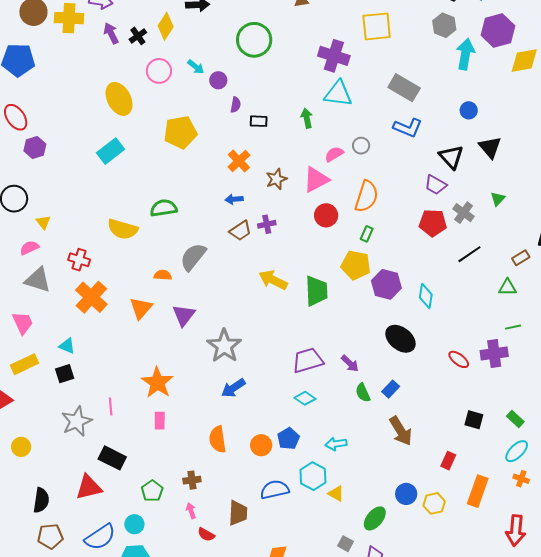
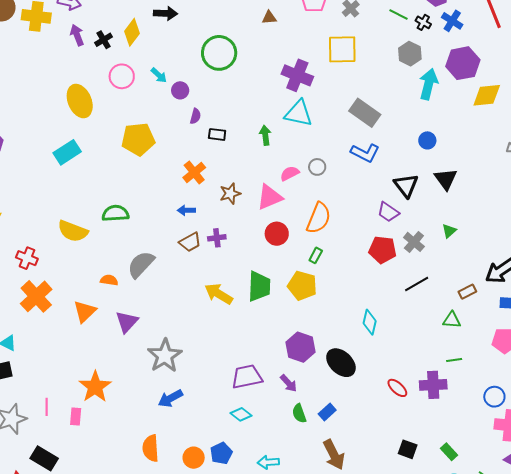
purple hexagon: (386, 284) -> (301, 347), moved
green trapezoid: (316, 291) -> (259, 286), moved
pink rectangle: (160, 421) -> (76, 417), moved

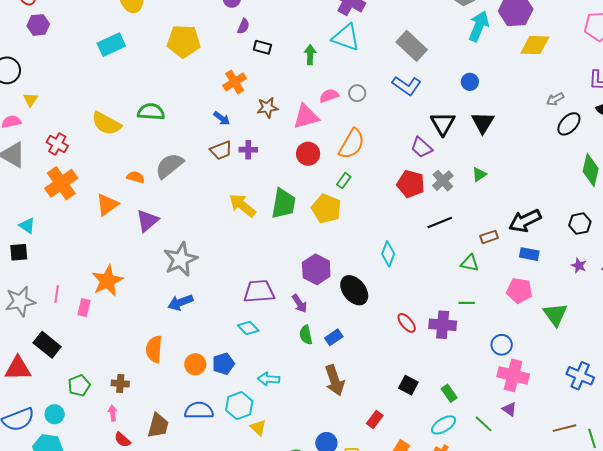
blue arrow: (186, 210) -> (222, 118), turned -150

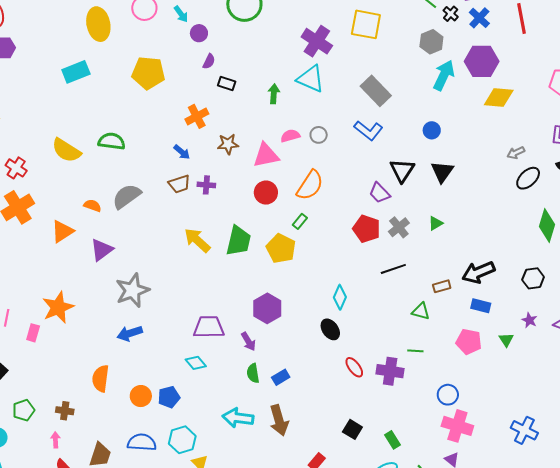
black ellipse: (354, 290) -> (330, 329), moved, size x0.7
green triangle: (555, 314) -> (506, 340), moved, size x0.6
cyan arrow: (269, 379) -> (238, 418), moved, size x1.4

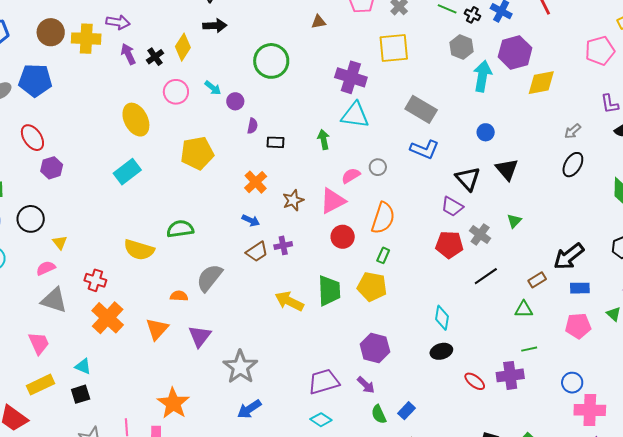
black ellipse: (528, 178) -> (573, 165), moved
black ellipse: (330, 329) -> (441, 351), turned -55

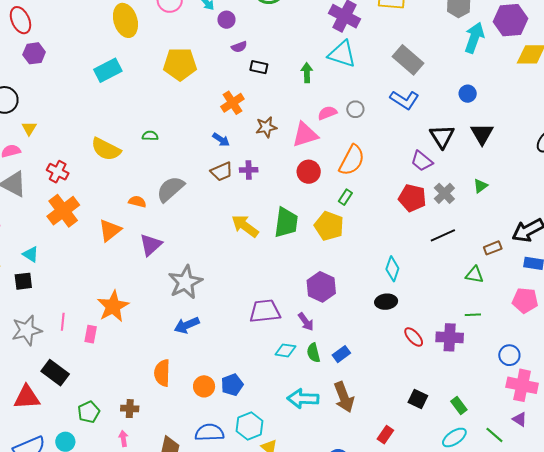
purple semicircle: (252, 126) -> (239, 47), turned 49
green semicircle: (180, 229) -> (150, 136), size x0.6
cyan diamond: (321, 420) -> (285, 350), moved, turned -35

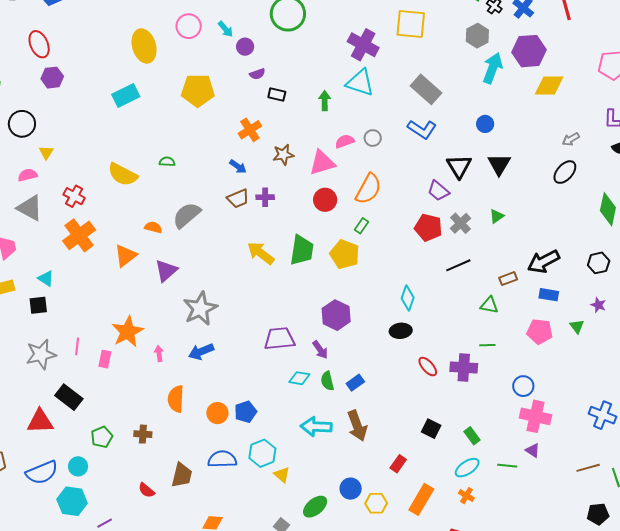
green line: (494, 435) -> (507, 466), turned -36
pink arrow: (123, 438) -> (159, 353), moved

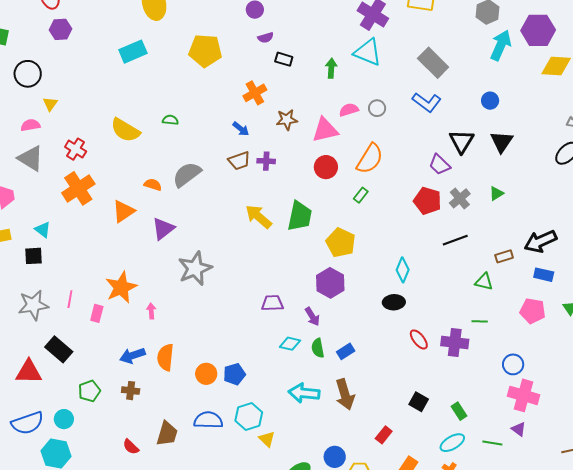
yellow pentagon: (345, 254) -> (341, 243), moved
purple trapezoid: (279, 339) -> (272, 303), size x0.7
blue arrow: (201, 352) -> (132, 356), moved

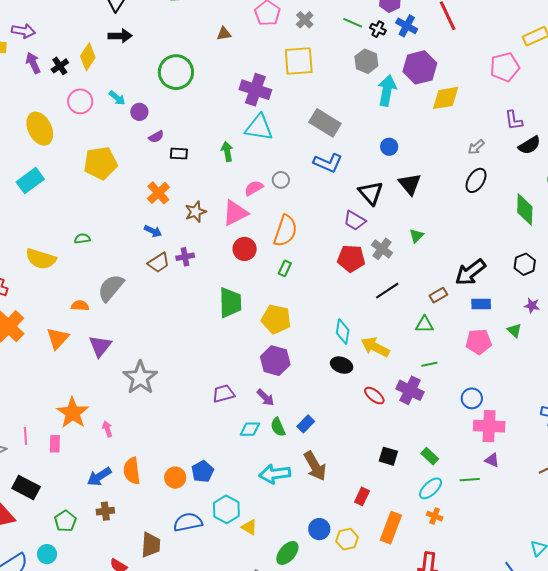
yellow arrow: (259, 217) -> (375, 347), moved
black ellipse: (394, 302) -> (342, 365), turned 35
purple cross: (455, 342) -> (410, 390), turned 32

